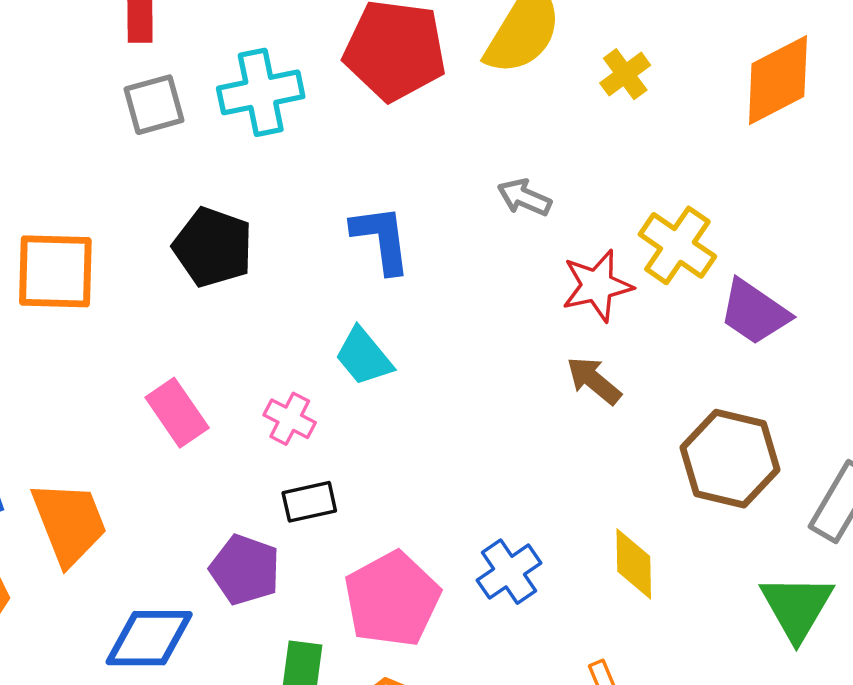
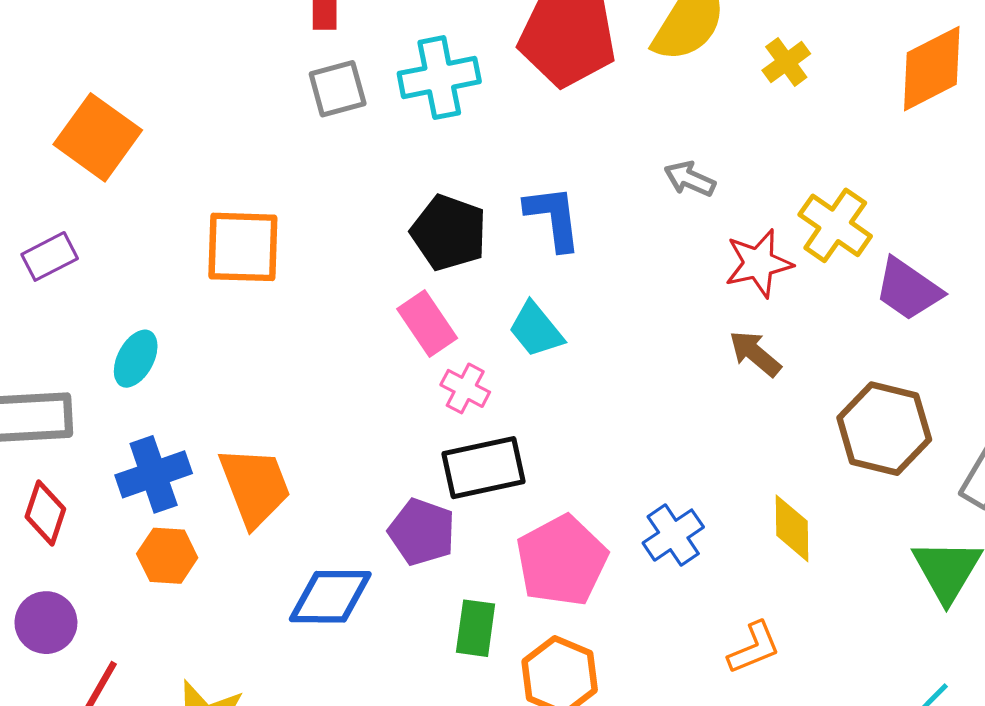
black pentagon: (213, 247) -> (449, 233), moved
pink rectangle: (177, 413) -> (427, 323), moved
black rectangle: (309, 502) -> (484, 468), size x1.6

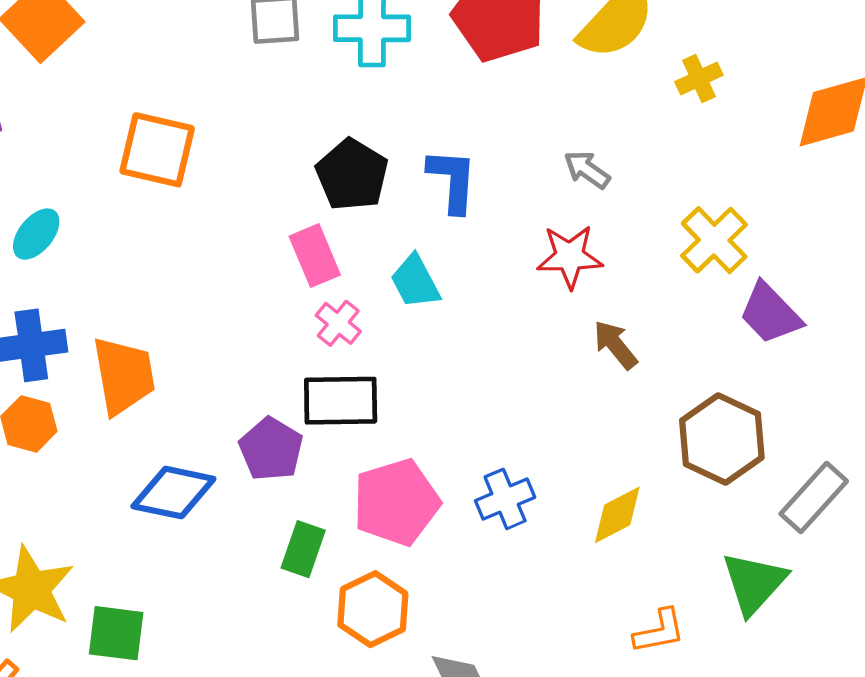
red star: (759, 263) -> (570, 257), moved
yellow diamond: (792, 528) -> (617, 515), turned 52
orange L-shape: (754, 648) -> (659, 631), moved

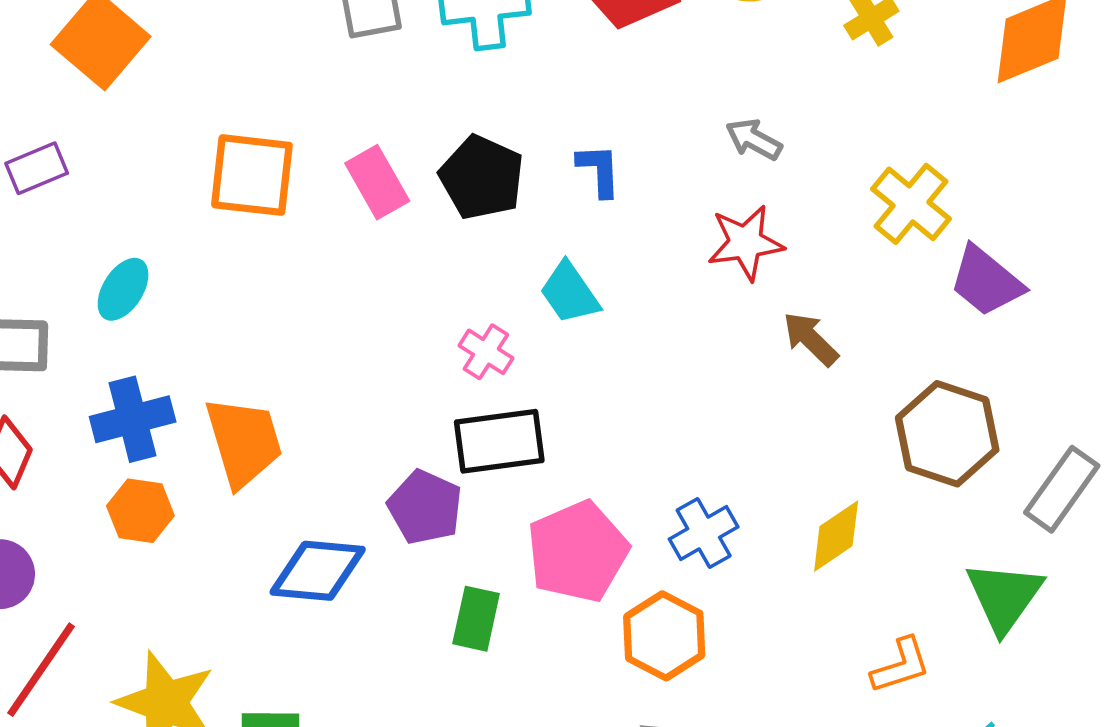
blue L-shape: (452, 180) -> (599, 170), size x0.7
pink rectangle: (315, 256) -> (377, 182), moved
orange hexagon: (373, 609) -> (664, 636), moved

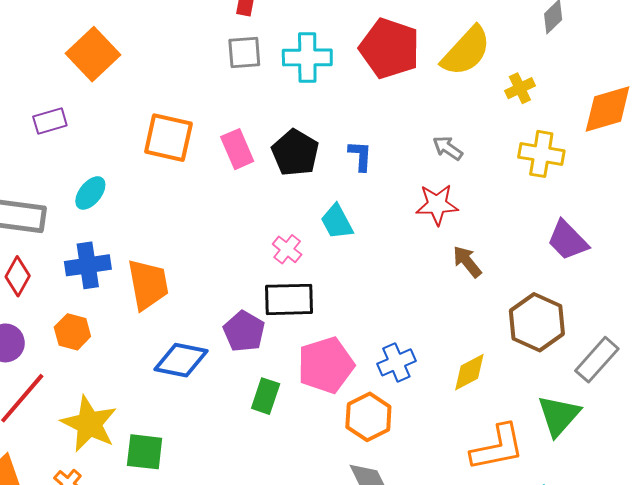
yellow cross: (911, 204) -> (541, 154), moved, turned -36
orange hexagon: (140, 511) -> (72, 332), moved
orange L-shape: (901, 666) -> (497, 447), size x1.6

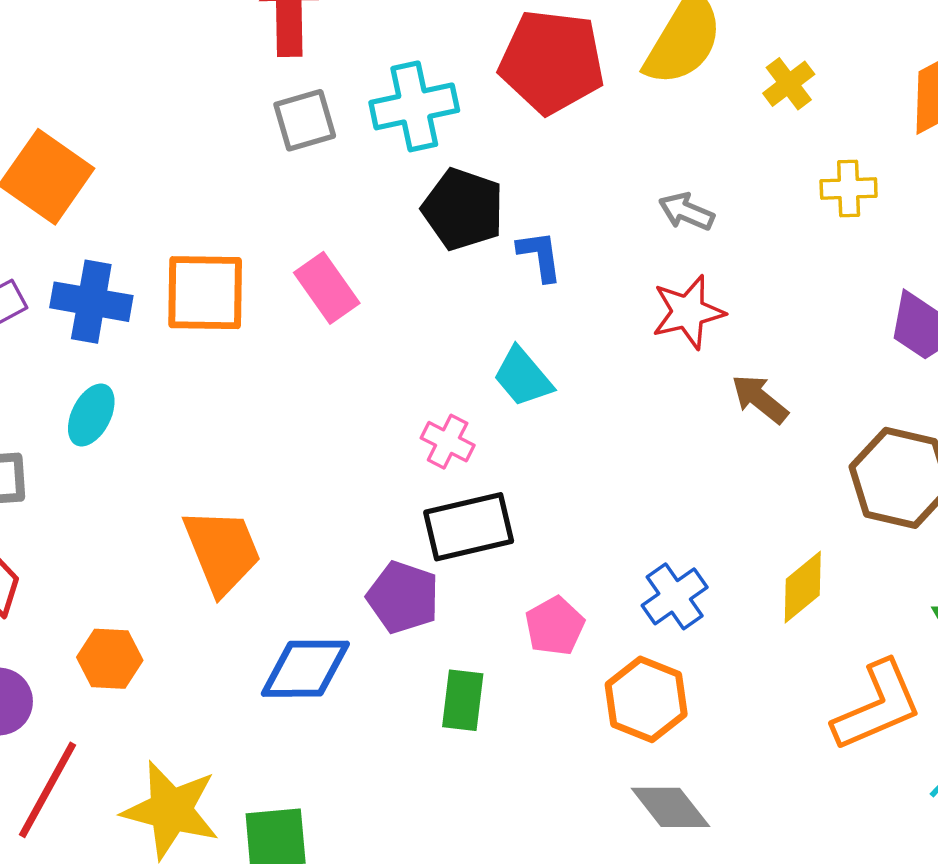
black pentagon: (295, 153) -> (463, 209), moved
yellow cross: (541, 154) -> (849, 189), size x0.7
blue cross: (88, 265) -> (91, 302), moved, turned 30
pink pentagon: (326, 365) -> (555, 626), size x0.6

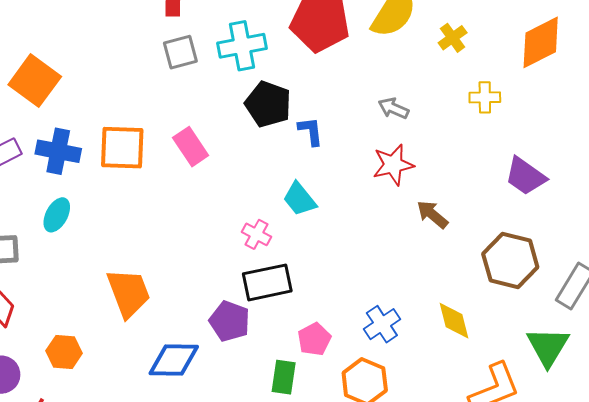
yellow diamond: (803, 587) -> (454, 321), turned -66
green rectangle: (463, 700) -> (284, 377), moved

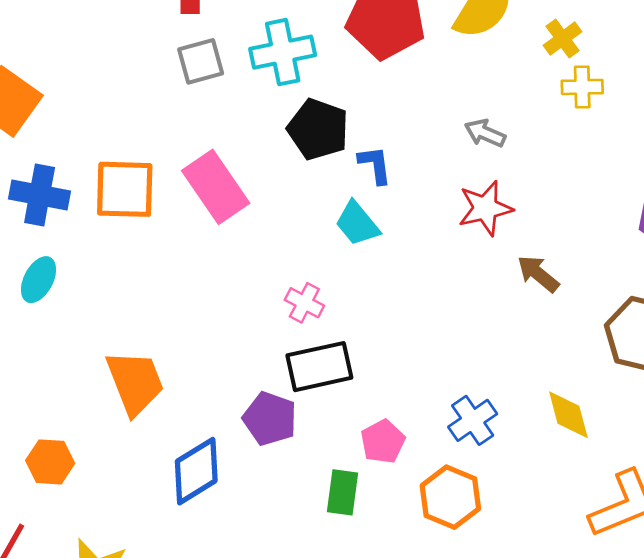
yellow cross: (485, 97) -> (582, 87), moved
pink rectangle: (191, 147) -> (216, 187), size x1.4
cyan trapezoid: (300, 199) -> (357, 223), moved
blue diamond: (174, 360) -> (196, 471), turned -32

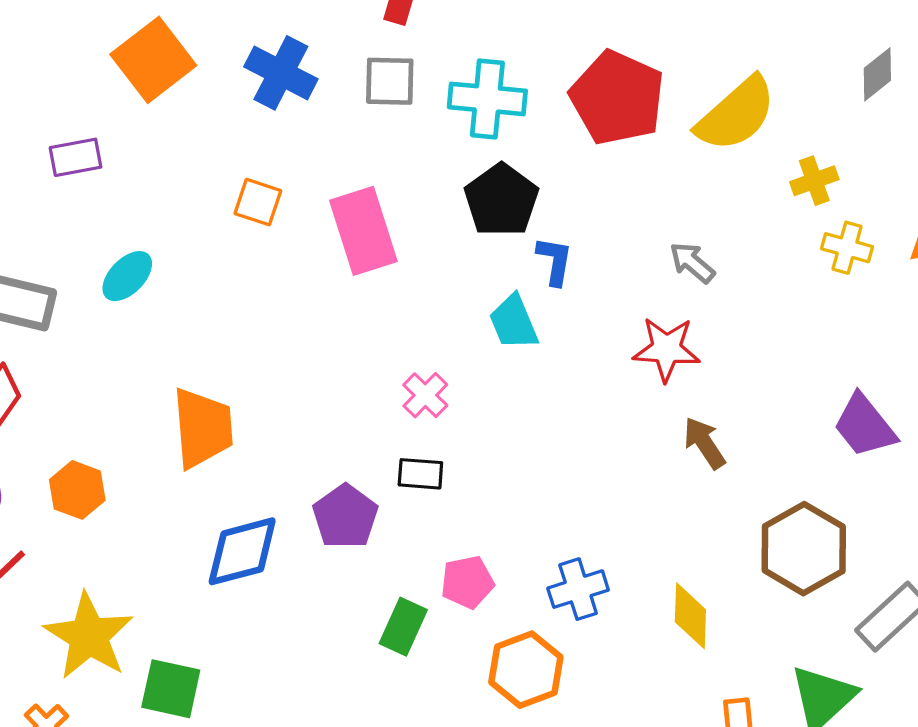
yellow cross: (582, 87) -> (847, 248), moved
orange square: (125, 189) -> (258, 202), size x0.6
blue cross: (40, 195) -> (281, 73), moved
black rectangle: (319, 367) -> (420, 474), size x0.6

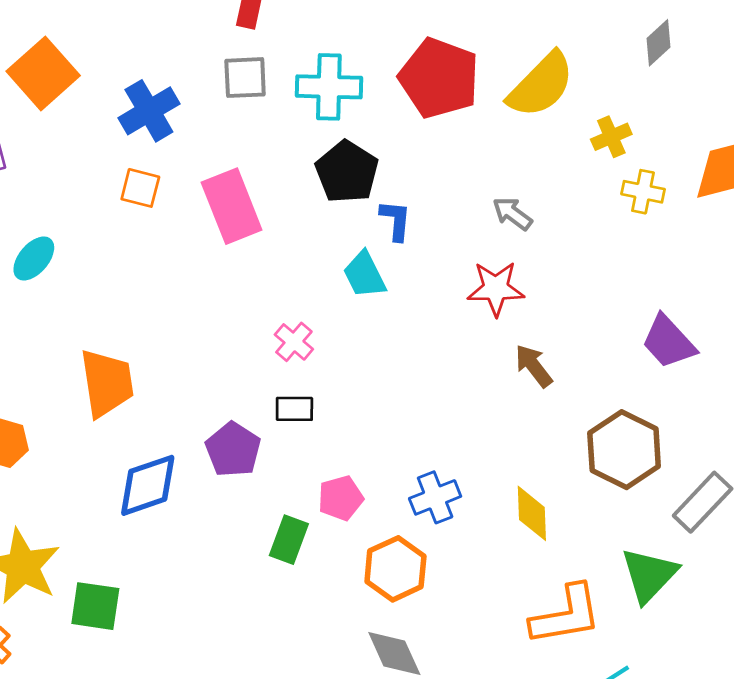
blue cross: (281, 73) -> (149, 111), moved, turned 36

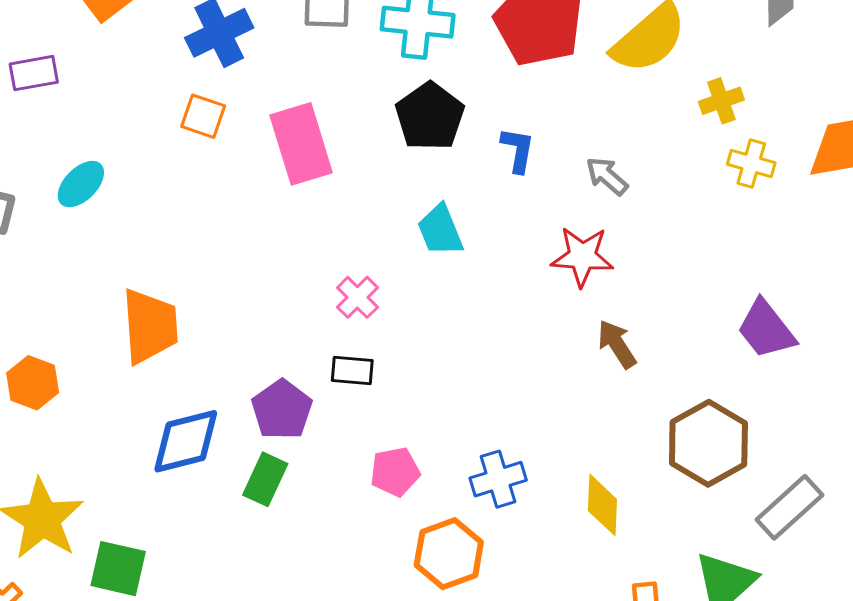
blue L-shape: (396, 220) -> (518, 150), moved
green rectangle: (289, 540) -> (265, 479), moved

